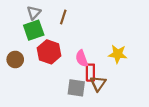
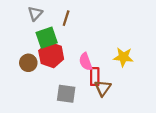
green square: (34, 30) -> (47, 38), moved
brown circle: (15, 59) -> (28, 63), moved
gray square: (76, 88) -> (66, 94), moved

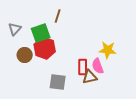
gray triangle: (35, 14) -> (15, 29), moved
pink semicircle: (86, 62) -> (98, 66), moved
brown triangle: (103, 88) -> (90, 77), turned 42

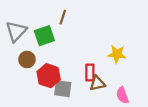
gray triangle: (15, 29) -> (16, 31), size x1.5
red hexagon: (45, 48) -> (49, 76), moved
pink semicircle: (98, 66) -> (122, 95), moved

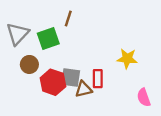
brown triangle: (97, 83) -> (84, 89), moved
gray square: (63, 89) -> (71, 77), moved
pink semicircle: (122, 95) -> (144, 97), moved

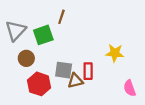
red hexagon: (53, 82) -> (39, 84), moved

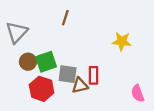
green square: (43, 35) -> (46, 62), moved
yellow star: (115, 53) -> (122, 41), moved

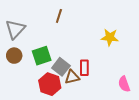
brown circle: (28, 62) -> (14, 56), moved
gray square: (68, 74) -> (61, 67), turned 30
red hexagon: (42, 89) -> (50, 84), moved

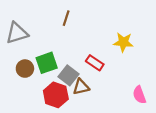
gray triangle: (15, 29) -> (17, 33), turned 30
brown circle: (14, 56) -> (25, 69), moved
red rectangle: (84, 68) -> (95, 63), moved, turned -56

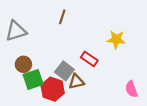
green square: (47, 63) -> (33, 79), moved

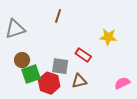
gray square: (64, 71) -> (60, 66), turned -30
brown triangle: (76, 82) -> (79, 81), moved
pink semicircle: (131, 89) -> (122, 83), turned 84

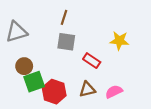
gray square: (60, 66) -> (66, 42), moved
pink semicircle: (122, 83) -> (114, 92), moved

